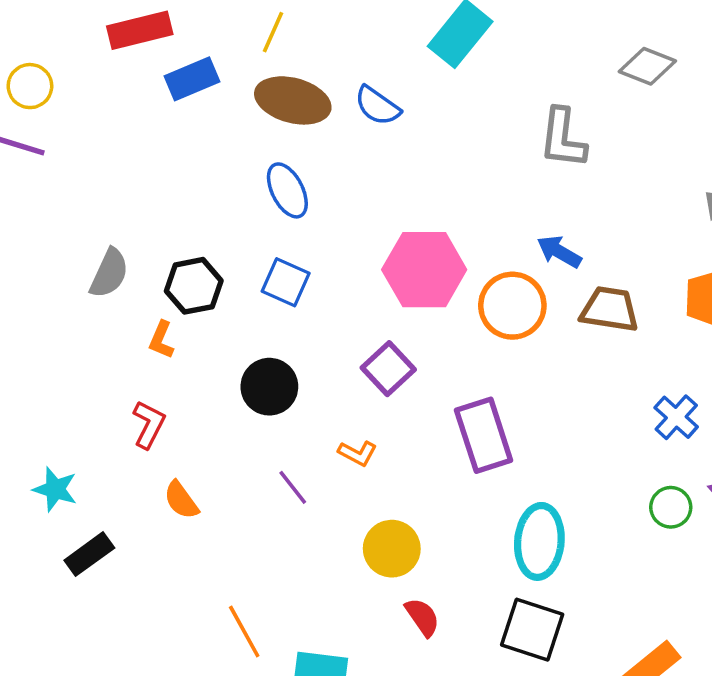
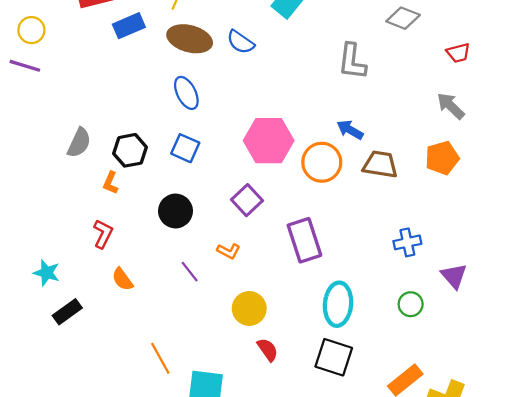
blue cross: (676, 417) -> (407, 242), moved, turned 36
green circle: (671, 507) -> (411, 304), moved

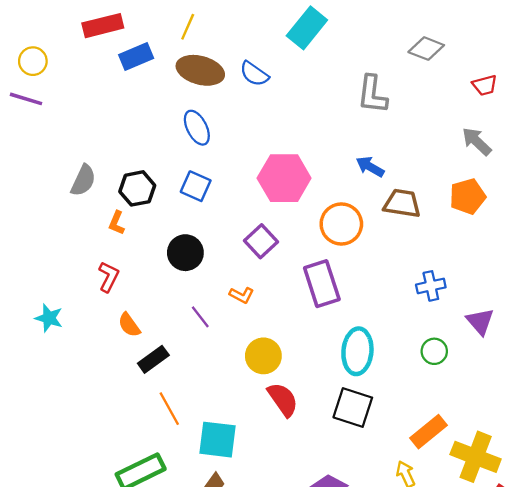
orange circle: (322, 162) -> (341, 224), moved
black rectangle: (67, 312) -> (153, 359), moved
red semicircle: (268, 350) -> (283, 399), size x1.4

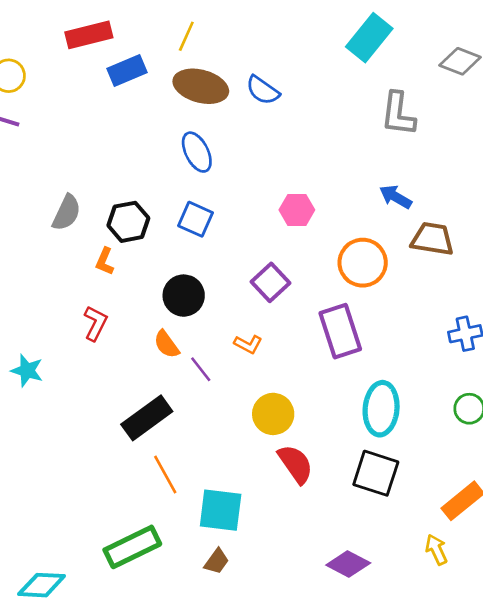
cyan rectangle: (307, 28) -> (369, 38), moved
pink hexagon: (284, 178) -> (297, 210), size x0.6
orange semicircle: (129, 325) -> (167, 344), moved
black rectangle: (153, 359) -> (147, 418), size x1.4

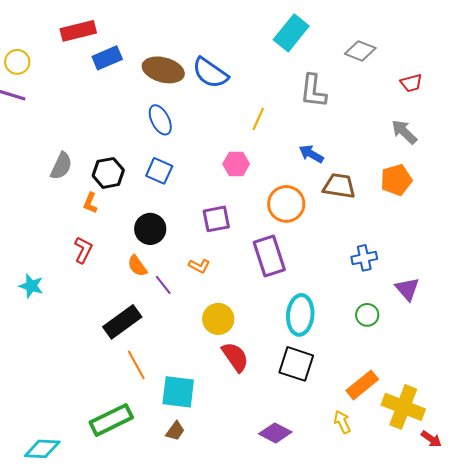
yellow line: (186, 36) -> (258, 119), moved
blue semicircle: (263, 90) -> (210, 73), size x1.4
purple square: (271, 282) -> (216, 219), turned 32

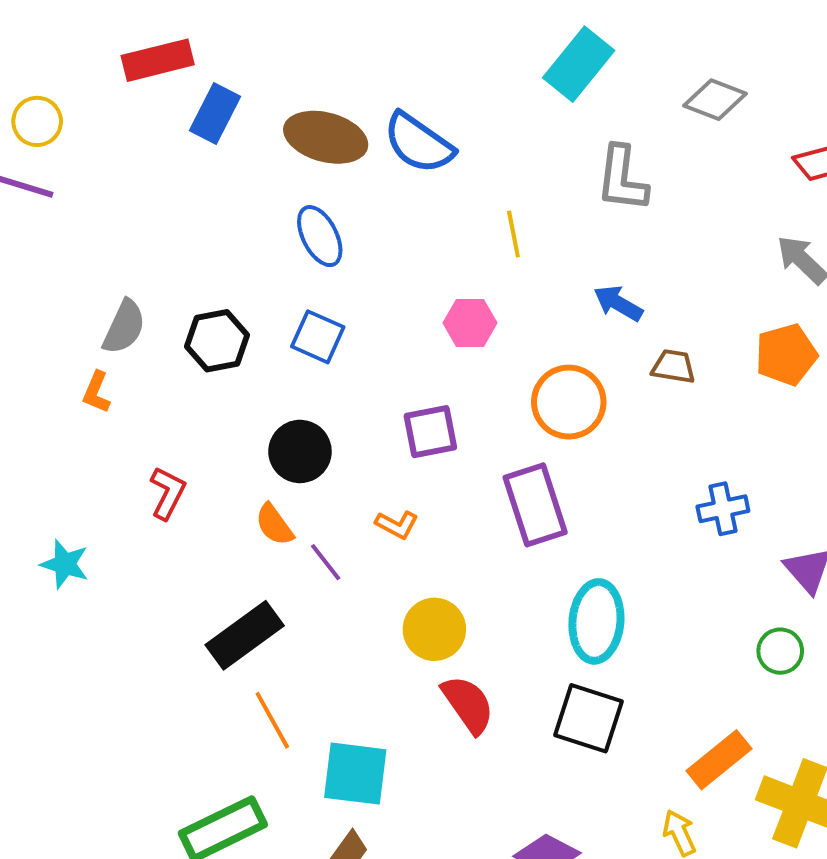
blue rectangle: (107, 58) -> (215, 114), turned -40
yellow line: (258, 119) -> (513, 234), turned -35
brown trapezoid: (339, 186) -> (674, 366), size x0.7
orange L-shape: (90, 203) -> (96, 392), moved
green circle: (367, 315) -> (780, 651), moved

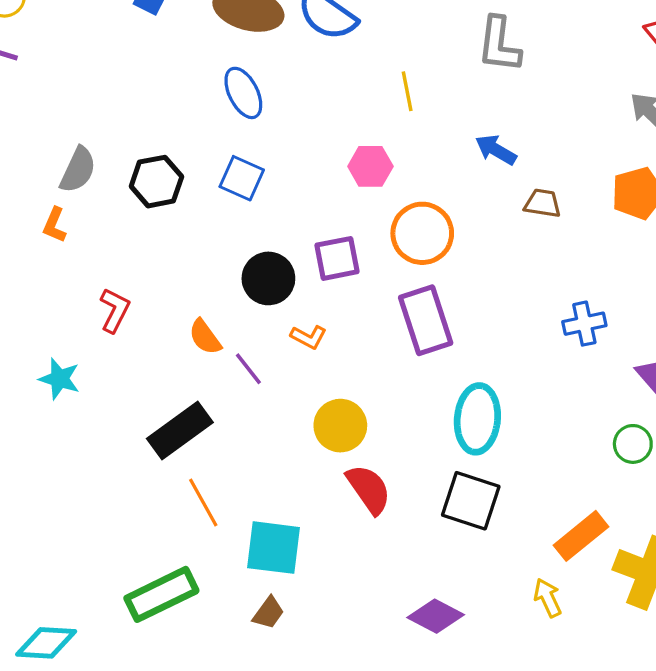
orange circle: (569, 402) -> (422, 233), moved
black circle: (300, 451) -> (268, 278), moved
cyan star: (65, 564) -> (59, 379), moved

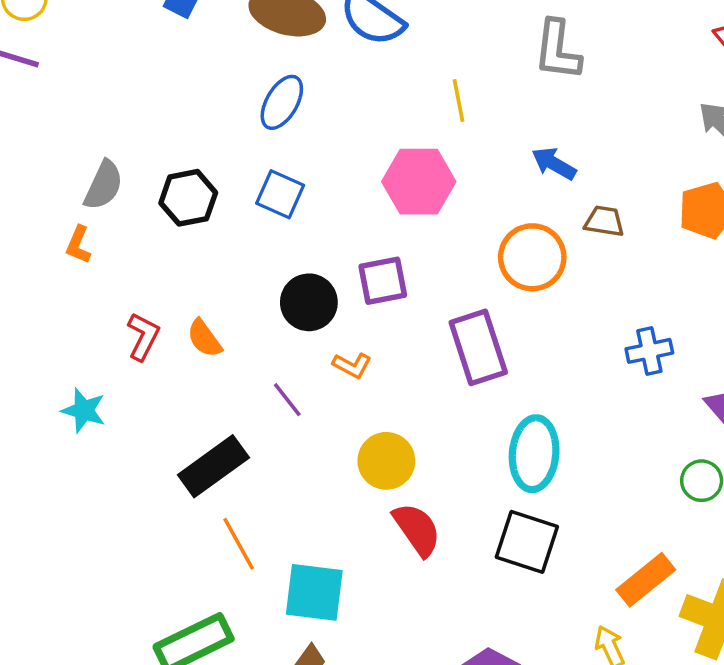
blue ellipse: (243, 93) -> (282, 102), turned 57
pink hexagon: (370, 166) -> (419, 182), size x1.5
orange circle: (422, 233) -> (532, 257), moved
orange semicircle: (205, 337) -> (204, 338), moved

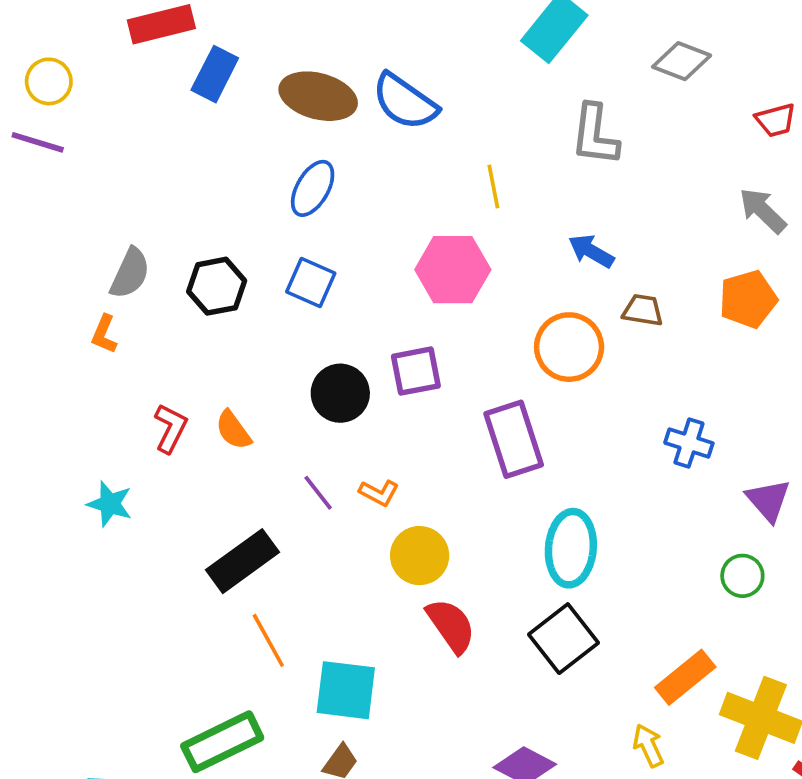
blue cross: (649, 351) -> (689, 443), turned 30
orange L-shape: (352, 365) -> (379, 493), moved
black square: (527, 542) -> (563, 639), turned 34

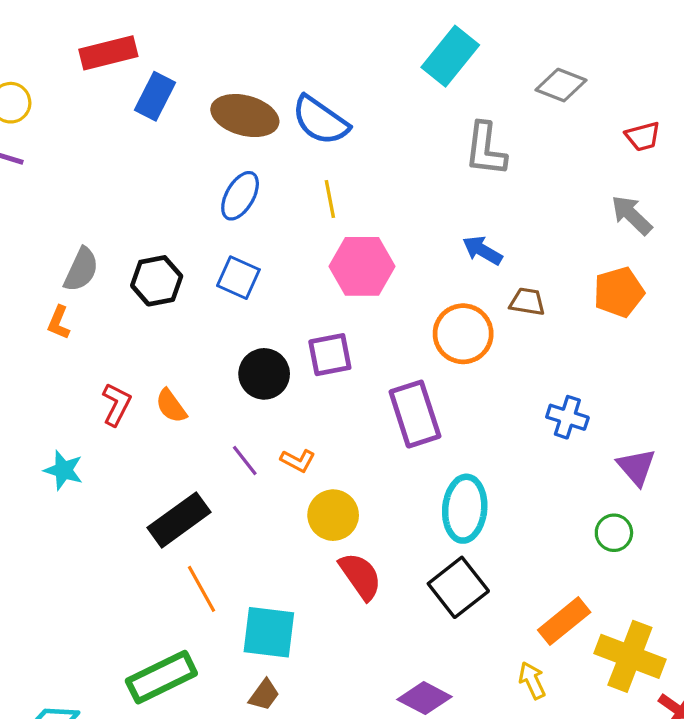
yellow line: (493, 187) -> (330, 199), moved

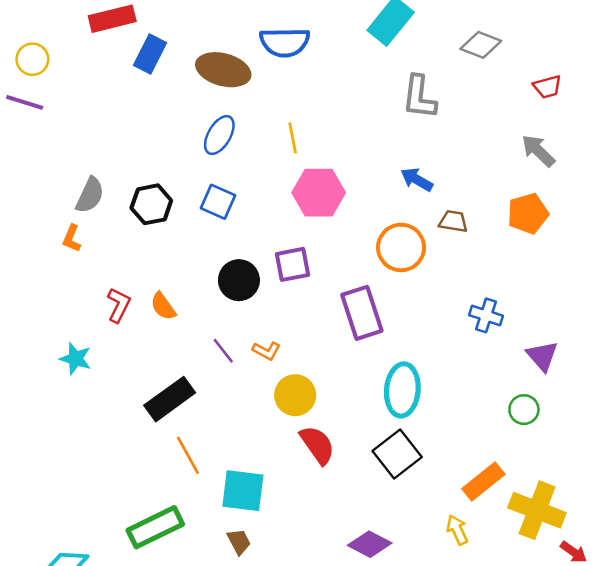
blue semicircle: (320, 120) -> (285, 42), moved, turned -36
brown trapezoid: (264, 695) -> (239, 542), turned -64

